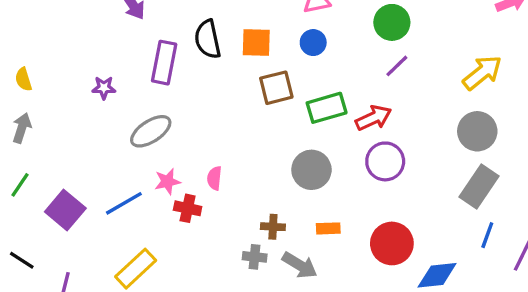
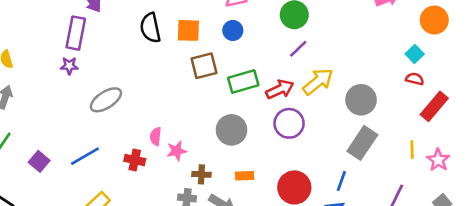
purple rectangle: (164, 63) -> (76, 33), moved
yellow arrow: (482, 73) -> (318, 81), moved
pink star: (167, 182) -> (177, 151), moved
purple square: (65, 210) -> (39, 161), size x0.7
blue line: (487, 235) -> (341, 181), moved

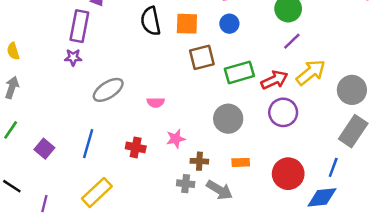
pink semicircle: (156, 136) -> (156, 102), moved, turned -96
blue line: (85, 156) -> (88, 144), turned -44

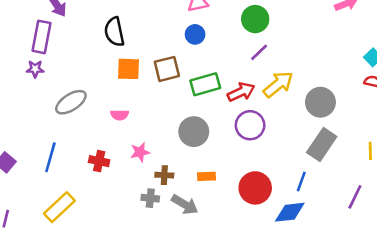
orange square: (187, 24) -> (129, 69), moved

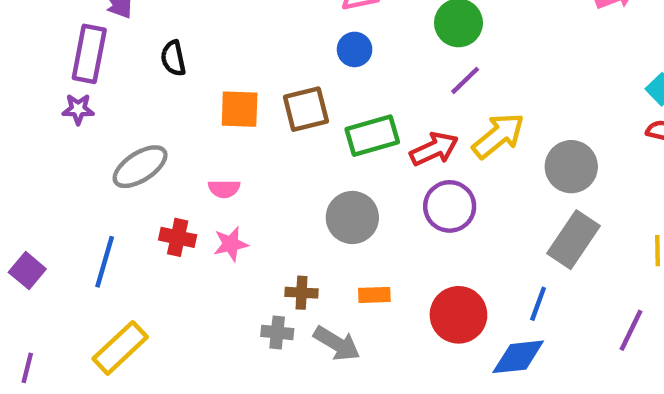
black semicircle: (114, 32) -> (173, 58), moved, size x0.7
pink star: (140, 152) -> (231, 244), moved
red cross: (99, 161) -> (178, 237), moved

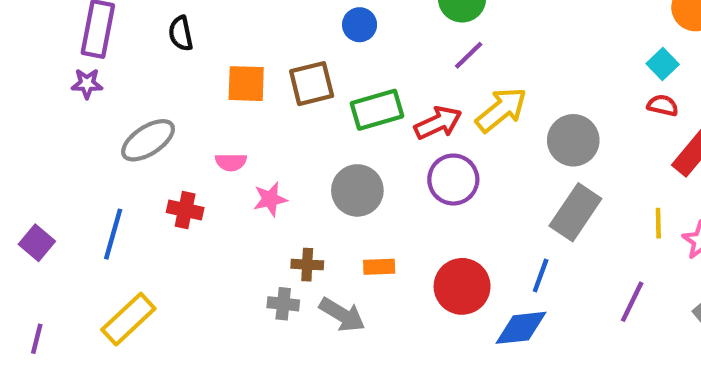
pink star: (231, 244) -> (270, 199), moved

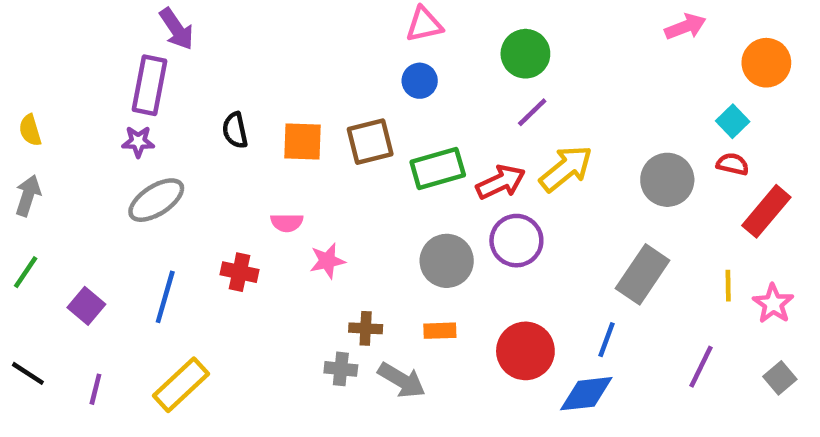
black semicircle: (181, 33) -> (235, 130), moved
gray ellipse: (148, 140) -> (156, 200), moved
gray circle: (573, 140) -> (667, 180), moved
gray circle: (357, 190) -> (447, 261), moved
purple line: (37, 339) -> (95, 389), moved

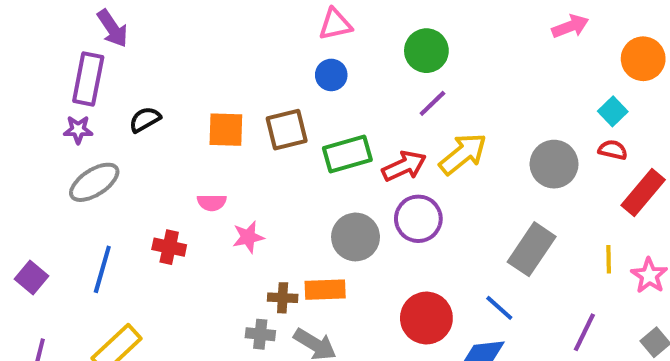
black semicircle: (235, 130) -> (145, 120), moved, turned 72
orange rectangle: (440, 331) -> (325, 290), moved, size x1.4
blue line: (607, 340) -> (499, 308), turned -68

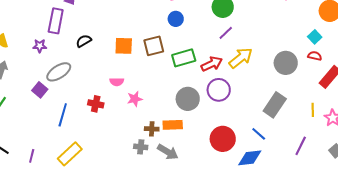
purple star: (78, 130) -> (40, 46), moved
purple square: (31, 278) -> (40, 90), moved

